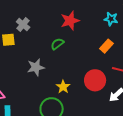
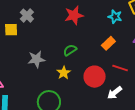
green semicircle: (57, 44) -> (70, 50), moved
yellow star: (63, 87) -> (64, 73), moved

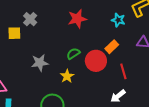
red line: (120, 68) -> (123, 71), turned 56
red circle: (95, 77) -> (96, 61), moved

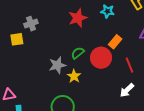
gray cross: (30, 19) -> (31, 24), turned 32
cyan star: (118, 20) -> (107, 11), moved
gray star: (40, 63) -> (57, 65), moved

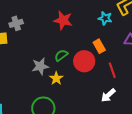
cyan star: (107, 11) -> (105, 18), moved
red star: (78, 18) -> (63, 20), turned 30
orange rectangle: (115, 42) -> (99, 46), turned -72

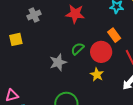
gray cross: (16, 23) -> (34, 15), moved
yellow star: (56, 78) -> (97, 75), moved

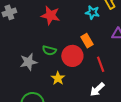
green semicircle: (78, 49) -> (49, 50), turned -128
yellow star: (97, 75) -> (58, 78), moved

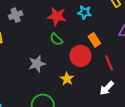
cyan star: (92, 12) -> (85, 12), moved
green semicircle: (49, 50) -> (56, 39), moved, turned 32

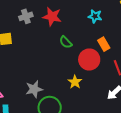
red star: (57, 16) -> (52, 17), moved
gray star: (37, 64) -> (34, 89), moved

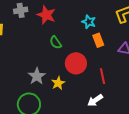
orange rectangle: (104, 44) -> (98, 40), moved
gray star: (34, 89) -> (37, 76), moved, turned -30

